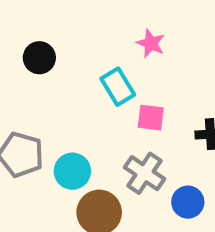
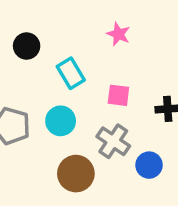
cyan rectangle: (118, 87) -> (71, 73), moved
cyan circle: (72, 171) -> (61, 121), moved

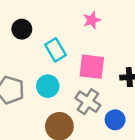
pink star: (118, 34) -> (92, 20), turned 30
pink square: (118, 95) -> (92, 67), size x1.5

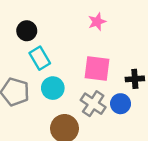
cyan rectangle: (56, 50) -> (40, 58), moved
blue circle: (115, 120) -> (120, 104), moved

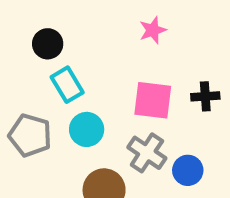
black cross: (135, 79) -> (205, 96), moved
blue circle: (120, 104) -> (188, 170), moved

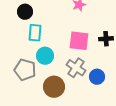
cyan rectangle: (67, 85) -> (35, 33), turned 36
gray pentagon: (30, 135) -> (25, 70), moved

